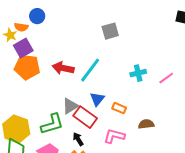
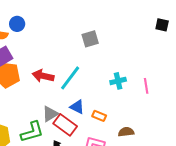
pink line: (166, 78) -> (146, 86), turned -63
blue triangle: (97, 99) -> (77, 107), turned -42

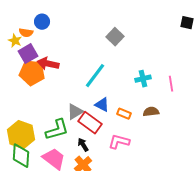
gray square: (90, 39) -> (115, 37), turned -30
red arrow: (43, 76) -> (48, 64), moved
brown semicircle: (126, 132) -> (151, 112), moved

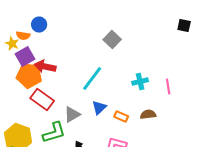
blue triangle: (102, 105) -> (99, 108), turned 49
red rectangle: (90, 123) -> (42, 100), moved

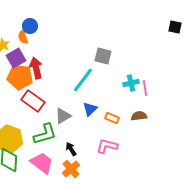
orange semicircle: (23, 36) -> (23, 37), moved, turned 64
gray square: (112, 40) -> (103, 56), moved, turned -30
red arrow: (45, 66) -> (36, 68), turned 65
pink line: (168, 86) -> (145, 88), moved

